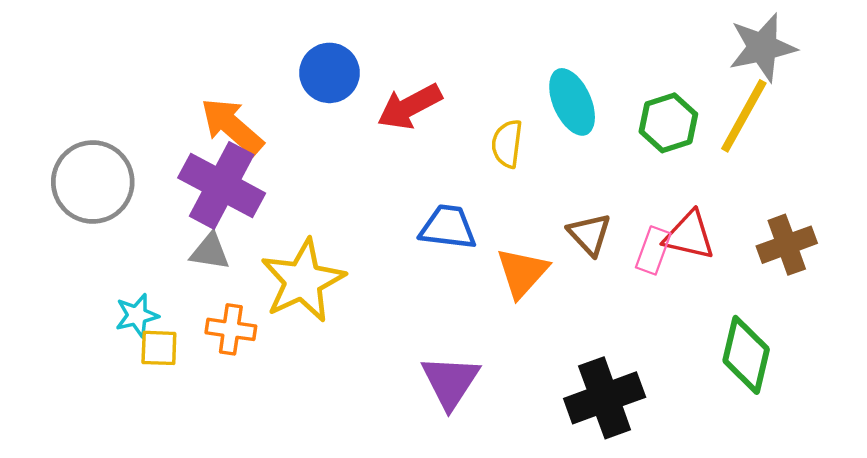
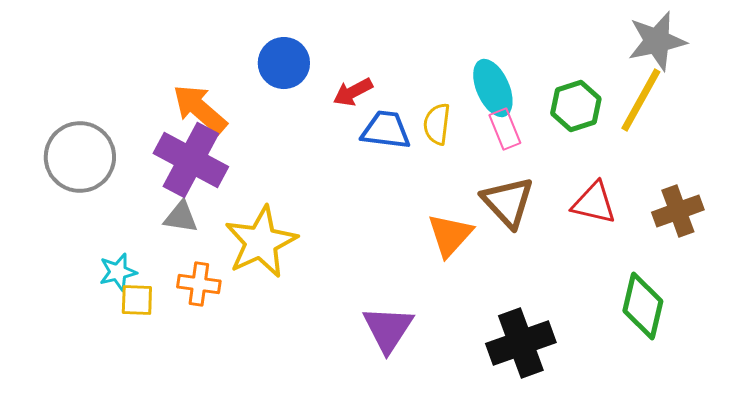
red arrow: (410, 107) -> (353, 92), size x0.7
blue trapezoid: (448, 227) -> (386, 130), moved
brown triangle: (589, 234) -> (508, 202), size x1.4
pink rectangle: (653, 250) -> (505, 129), moved, turned -42

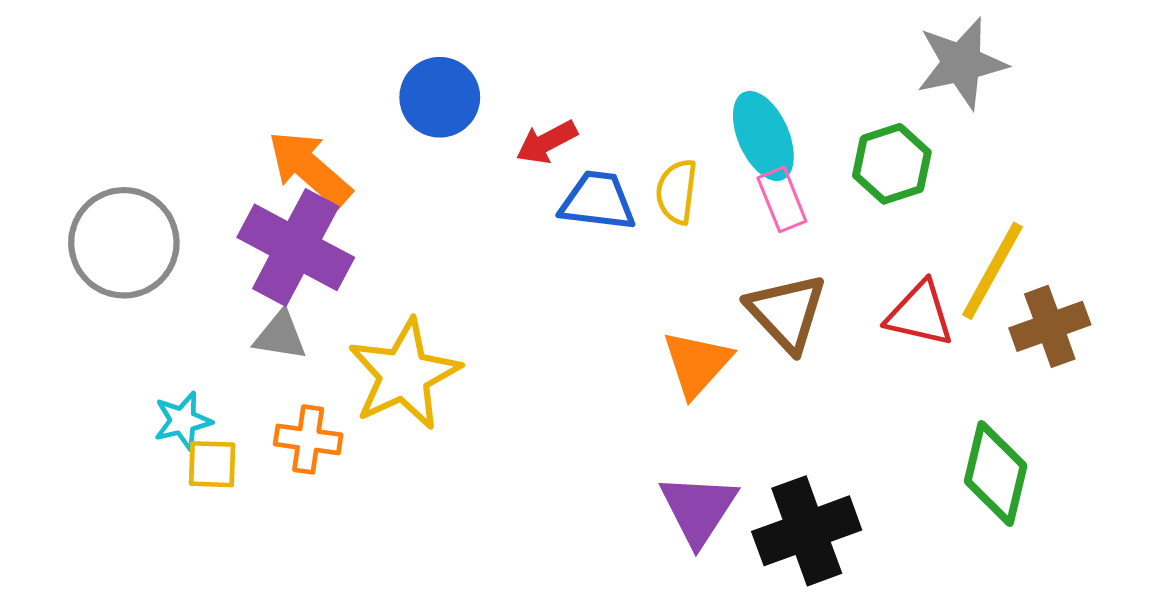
gray star: (657, 41) -> (962, 63), moved
yellow line: (641, 100) -> (993, 271), moved
purple triangle: (388, 329) -> (698, 509), moved

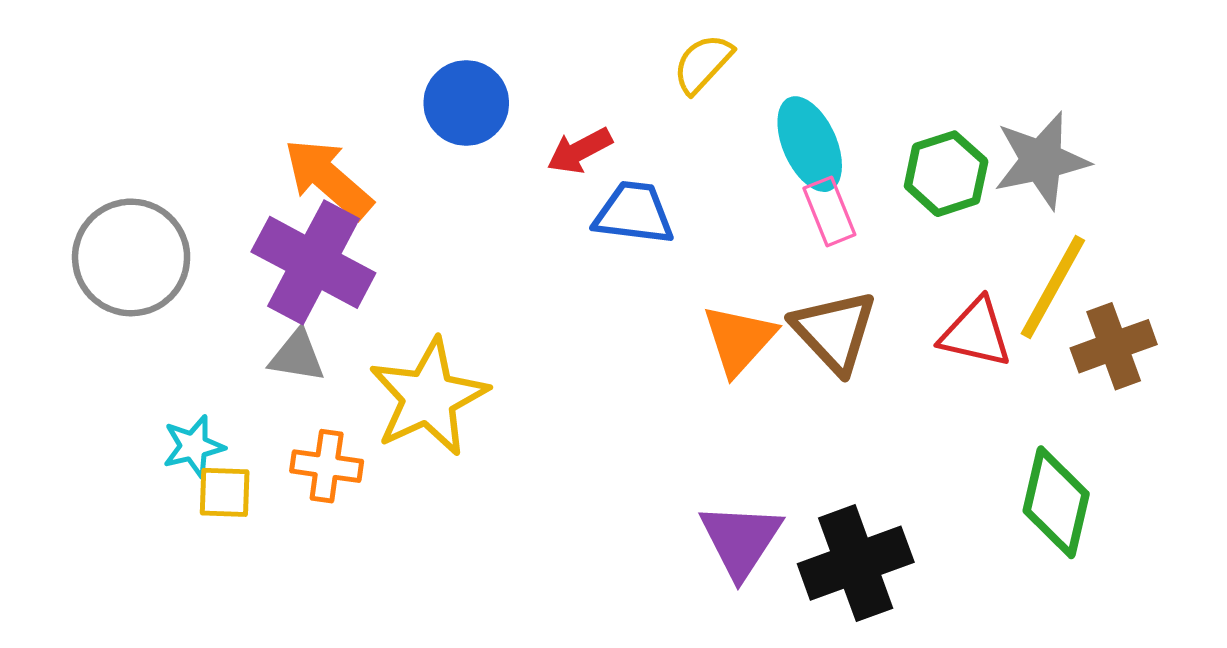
gray star: (962, 63) -> (1041, 161), moved
yellow semicircle: (677, 192) -> (703, 64), moved, turned 36
orange triangle: (697, 364) -> (739, 340), moved

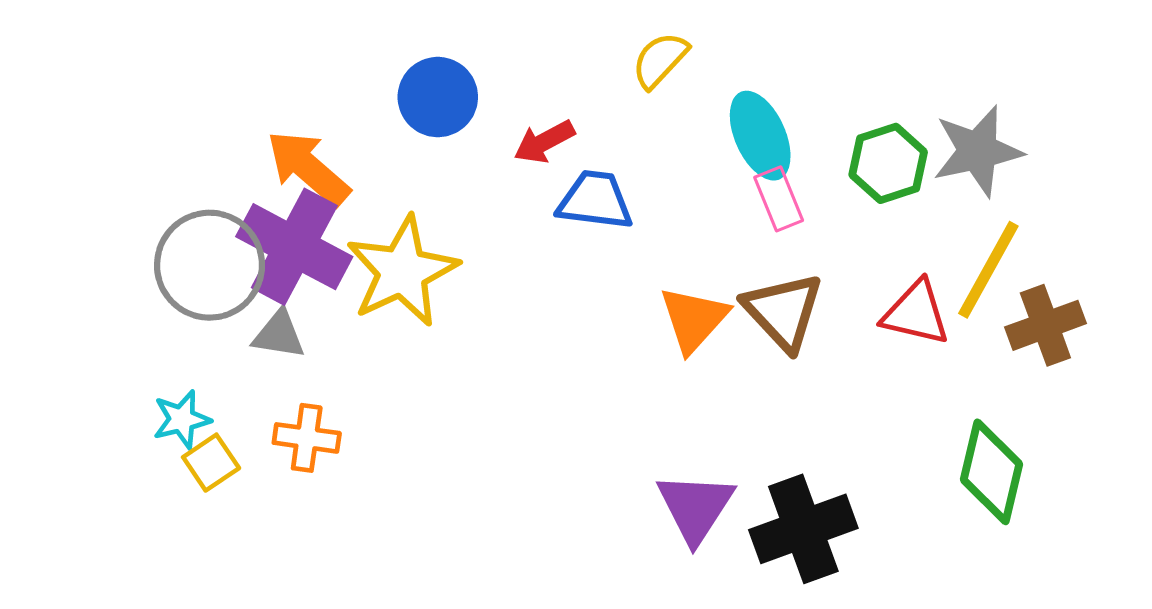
gray circle: (131, 257) -> (210, 265), moved
yellow star: (428, 397) -> (402, 271), moved
yellow square: (225, 492) -> (211, 463), turned -36

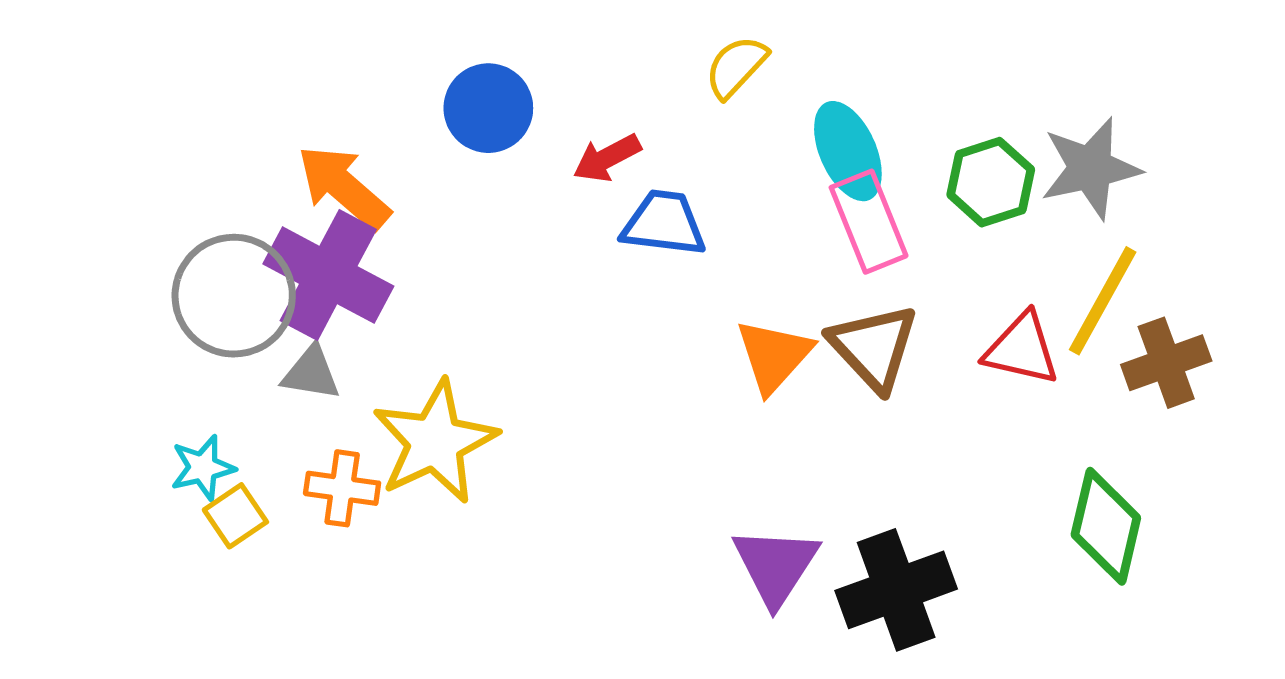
pink rectangle: (779, 199) -> (869, 222), size x1.4
yellow star: (402, 271) -> (435, 442), moved

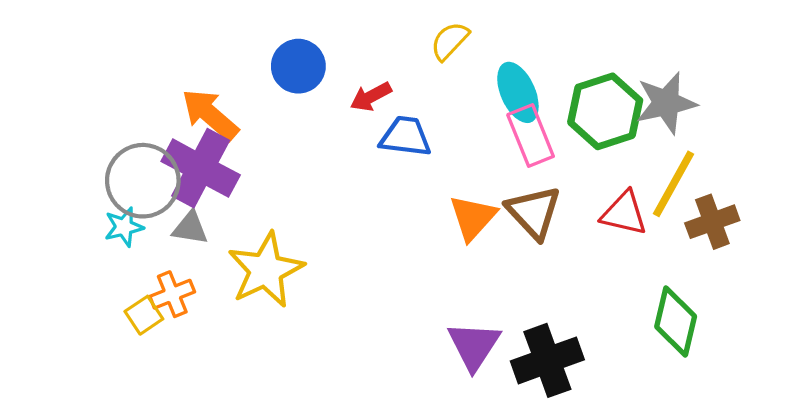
green hexagon: (991, 182) -> (605, 111), size x1.4
cyan star: (203, 468) -> (124, 227), moved
orange cross: (342, 488) -> (172, 294), moved, turned -30

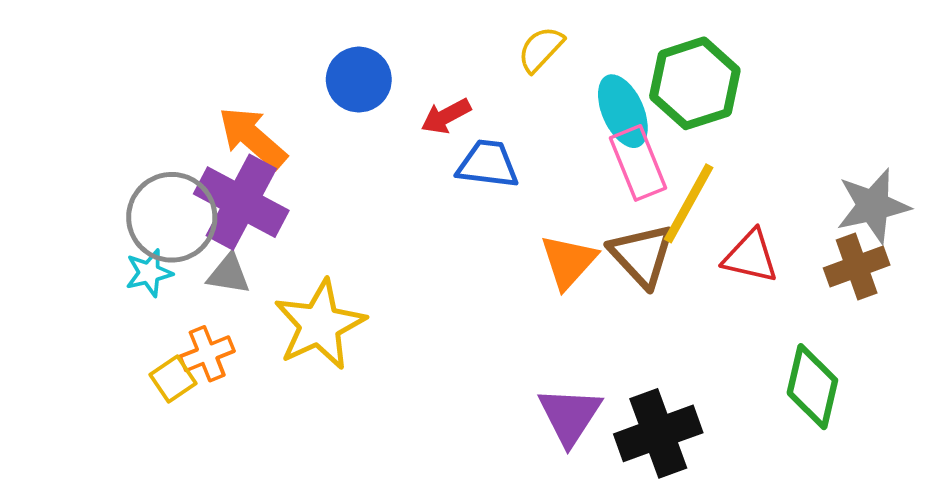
gray star: (666, 103) -> (873, 206), moved
green hexagon: (605, 111) -> (695, 83), moved
yellow line: (673, 184) -> (689, 203), moved

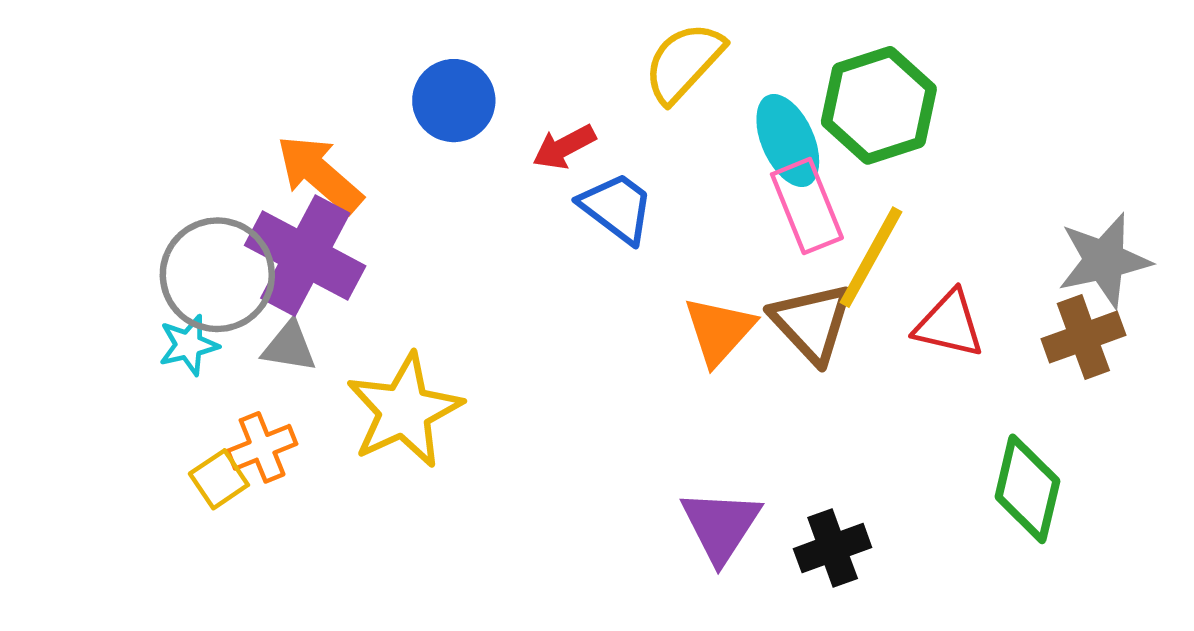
yellow semicircle: (541, 49) -> (684, 62), size x1.4
blue trapezoid: (488, 164) -> (617, 208), turned 30
black cross: (658, 433) -> (833, 548), size x0.7

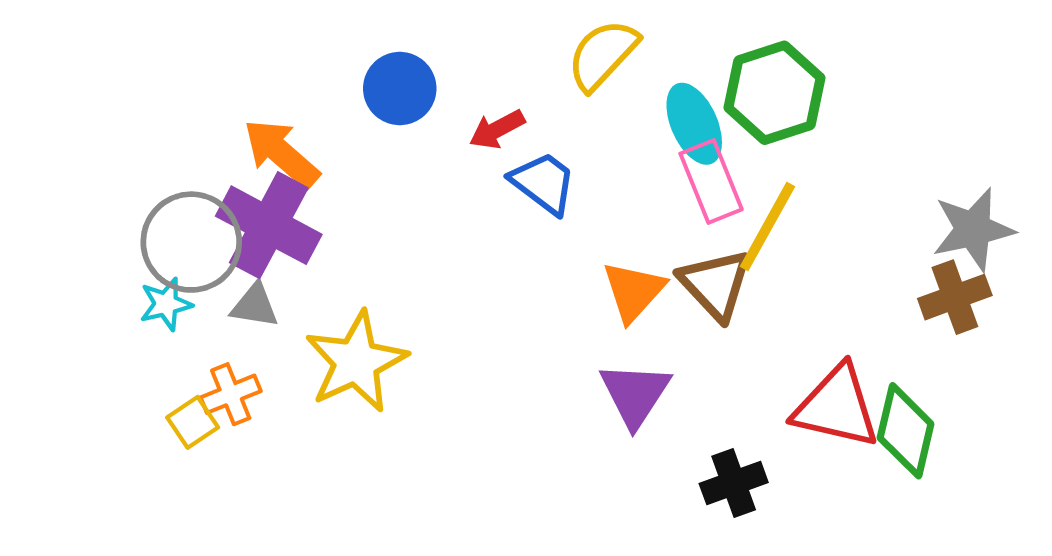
red triangle: (949, 324) -> (836, 407), moved, size x1.4
purple triangle: (721, 526) -> (635, 394), moved

